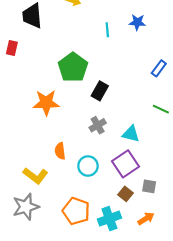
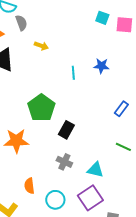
gray cross: (98, 125) -> (64, 162), turned -35

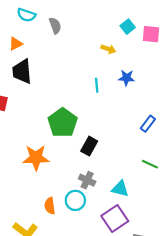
cyan square: (102, 18) -> (128, 27), turned 32
gray semicircle: (21, 23) -> (55, 26), moved
yellow arrow: (41, 46) -> (108, 49), moved
cyan circle: (55, 200) -> (75, 200), moved

